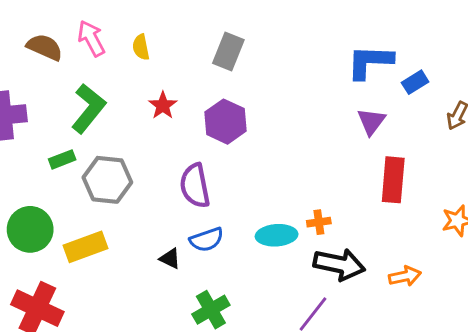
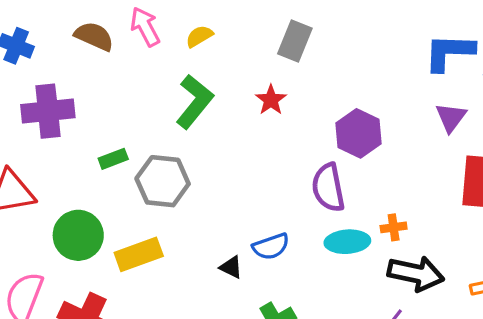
yellow semicircle: (141, 47) -> (199, 36), turned 70
red star: (163, 105) -> (271, 100), moved
green L-shape: (88, 108) -> (194, 102), moved
purple hexagon: (225, 122) -> (359, 133), moved
purple semicircle: (195, 186) -> (328, 188), moved

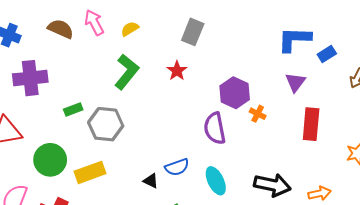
orange cross: (394, 227) -> (258, 114), moved, turned 35
cyan ellipse: (347, 242) -> (216, 181), moved, turned 68

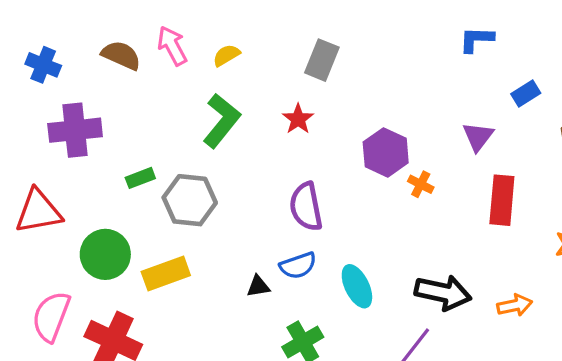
blue L-shape: (294, 39) -> (476, 39), moved, size x0.7
purple semicircle: (215, 128) -> (306, 207), moved
black triangle: (151, 181) -> (258, 286), turned -35

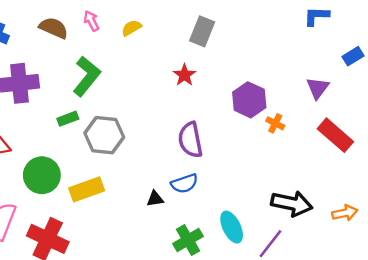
pink arrow: (172, 46) -> (91, 21), size x0.7
green L-shape: (222, 121) -> (87, 76), moved
red rectangle: (502, 200) -> (335, 135), turned -54
cyan ellipse: (357, 286) -> (232, 227), moved

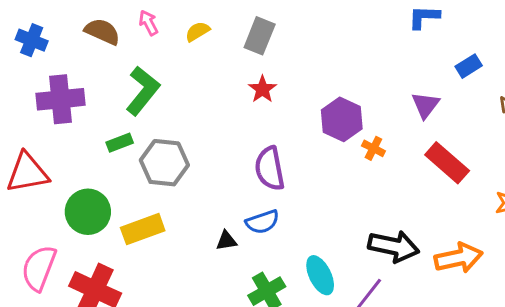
gray rectangle: (202, 31) -> (260, 36), moved
orange arrow: (345, 213) -> (459, 258), size x1.5

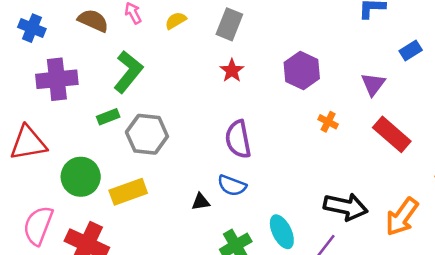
purple hexagon: (342, 119) -> (302, 71), moved
blue semicircle: (262, 222) -> (232, 185), turned 40
orange arrow: (459, 258) -> (402, 217), turned 138

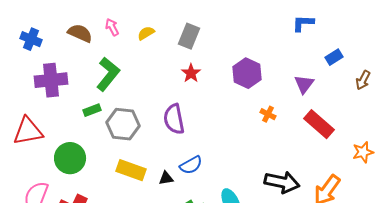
purple semicircle: (238, 139) -> (174, 119), moved
blue semicircle: (232, 185) -> (191, 165), turned -50
yellow rectangle: (128, 192) -> (131, 170), moved, turned 40

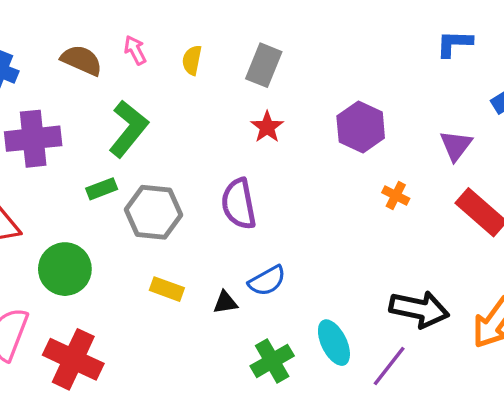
yellow semicircle: (146, 33) -> (192, 60), turned -48
yellow rectangle: (131, 170) -> (167, 289), size x0.7

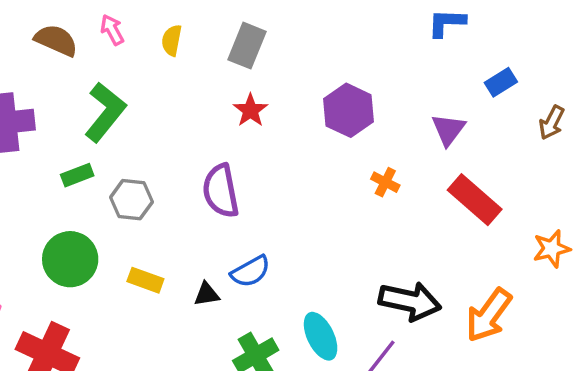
gray hexagon: (153, 212) -> (131, 200), size x0.7
green circle: (65, 269) -> (70, 259), moved

